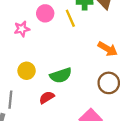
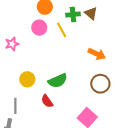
pink star: (22, 29) -> (12, 44), moved
red semicircle: (47, 97) -> (47, 101), turned -88

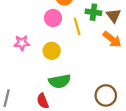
pink star: (12, 44) -> (22, 43), moved
orange arrow: (97, 54) -> (112, 39), moved
yellow circle: (27, 79) -> (52, 51), moved

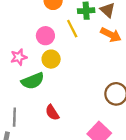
pink circle: (53, 18) -> (45, 36), moved
green semicircle: (60, 81) -> (33, 81), moved

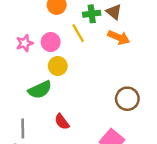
pink star: (19, 57) -> (25, 43), moved

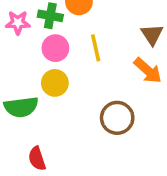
green cross: (92, 14) -> (50, 16), moved
pink star: (25, 43) -> (18, 23), moved
brown circle: (127, 99) -> (117, 118), moved

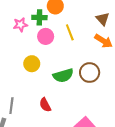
yellow circle: (55, 83) -> (32, 64), moved
green semicircle: (21, 107) -> (63, 75), moved

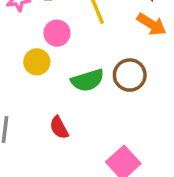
pink circle: (46, 36) -> (57, 33), moved

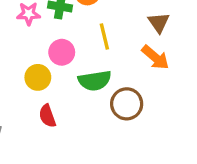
green semicircle: (88, 80) -> (95, 81), moved
red semicircle: (59, 128) -> (47, 116), moved

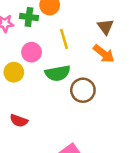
red semicircle: (47, 116) -> (19, 121), moved, turned -48

